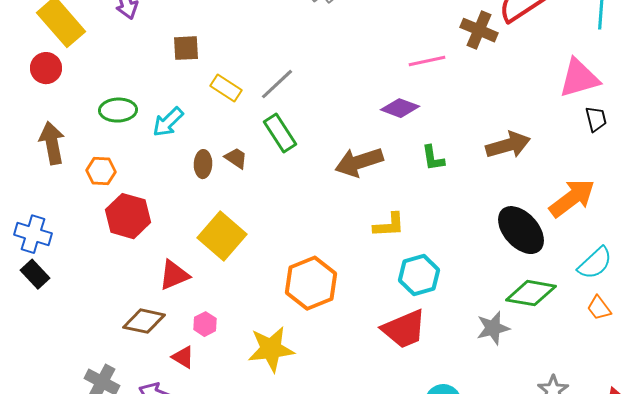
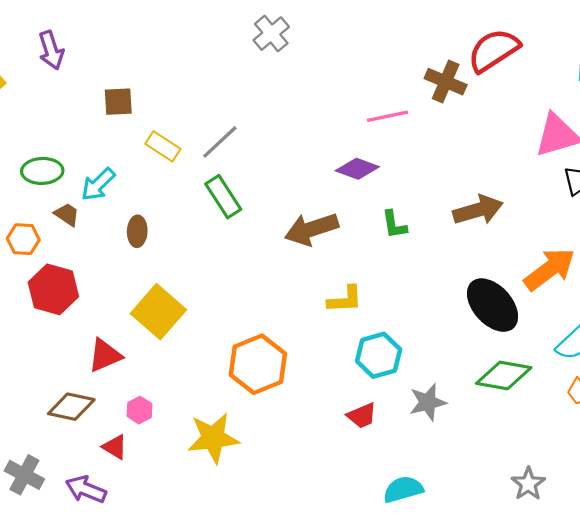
brown trapezoid: (236, 158) -> (67, 215), moved
gray star: (493, 328) -> (428, 402), moved
red trapezoid: (404, 329) -> (362, 416), size x0.6

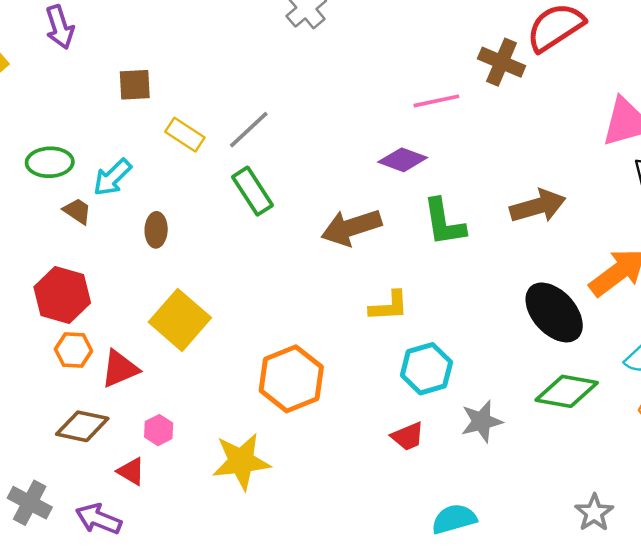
green L-shape: (394, 225) -> (444, 222), size x1.5
orange hexagon: (23, 239) -> (73, 350), moved

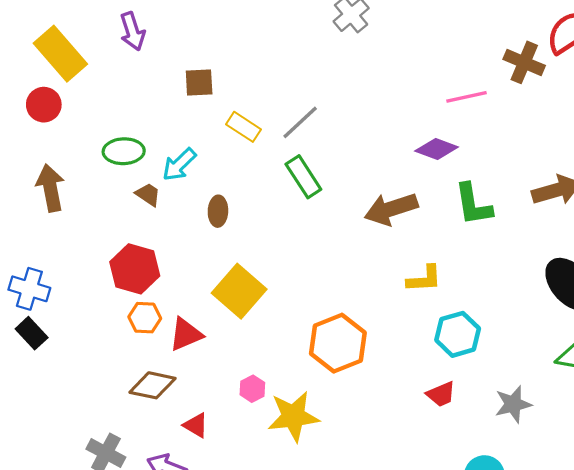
gray star: (482, 421) -> (513, 404), moved
pink hexagon: (159, 430) -> (252, 389), moved

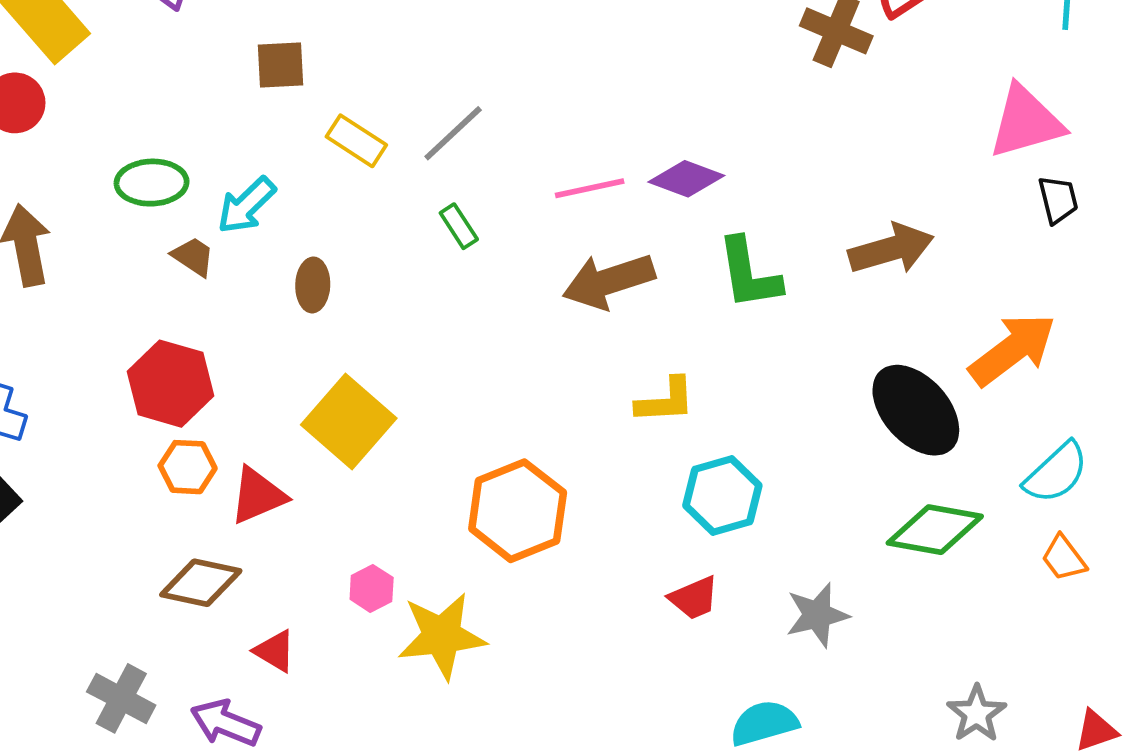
pink line: (466, 97) -> (590, 188), moved
green rectangle: (303, 177) -> (459, 226), size x0.6

